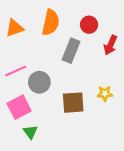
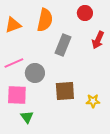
red circle: (89, 25) -> (85, 13), moved
yellow star: (105, 94) -> (93, 101), moved
pink square: (19, 107) -> (17, 95), turned 30

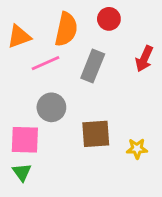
red circle: (85, 13) -> (109, 19), moved
pink line: (14, 63) -> (46, 63), moved
green triangle: (27, 117) -> (22, 172), moved

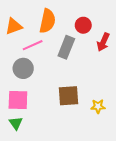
red circle: (109, 19) -> (83, 25), moved
gray circle: (51, 107) -> (23, 68), moved

